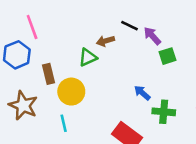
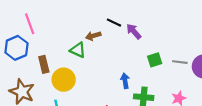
green square: (167, 56) -> (155, 60), moved
green triangle: (88, 57) -> (78, 50), turned 49
blue arrow: (142, 93) -> (125, 81), turned 40

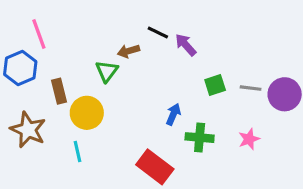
green triangle: (78, 50) -> (107, 71), turned 42
blue arrow: (125, 81) -> (173, 114), turned 32

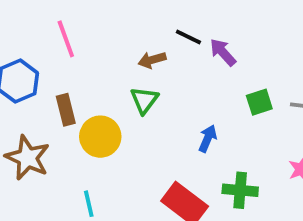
pink line: (39, 34) -> (66, 39), moved
green triangle: (107, 71) -> (144, 100), moved
green cross: (200, 138) -> (240, 190), moved
cyan line: (77, 151) -> (89, 204), moved

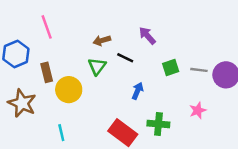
black line: (188, 37) -> (125, 58), moved

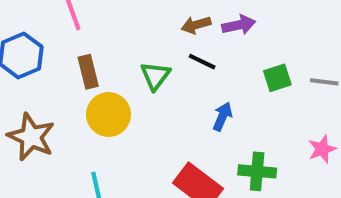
purple arrow: (147, 36) -> (239, 25), turned 120
brown arrow: (102, 40) -> (196, 25), moved
brown rectangle: (47, 72) -> (88, 72), moved

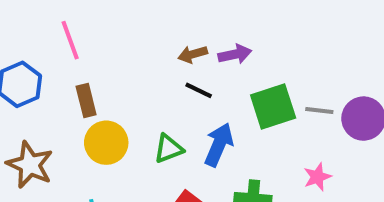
green triangle: (155, 76) -> (169, 149), moved, turned 32
green square: (277, 78) -> (273, 106), size x1.6
blue arrow: (222, 117) -> (219, 145), size x1.5

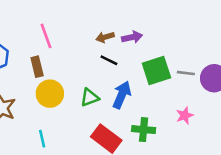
pink line: (70, 40) -> (46, 36), moved

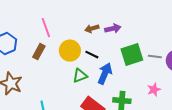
black line: (109, 60) -> (92, 55), moved
brown rectangle: (37, 67) -> (39, 52), turned 42
yellow circle: (50, 94) -> (70, 51), moved

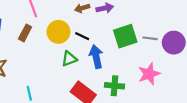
blue arrow: (105, 74) -> (96, 57), turned -35
pink star: (154, 90) -> (149, 74), size x1.5

